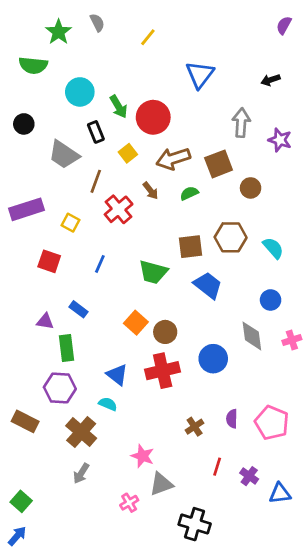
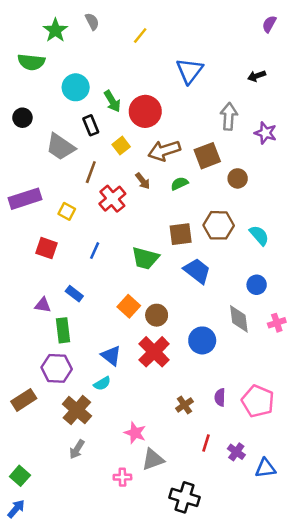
red cross: (163, 371) -> (154, 352), turned -32
cyan semicircle: (108, 404) -> (102, 383), turned 126
brown rectangle: (25, 421) -> (24, 400), turned -60
pink cross: (129, 503) -> (122, 477), turned 30

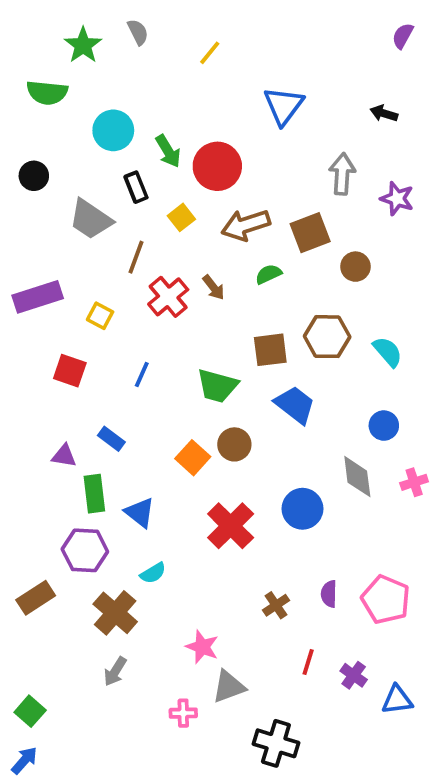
black arrow: (257, 76) -> (384, 113), turned 36
brown arrow: (143, 181) -> (214, 287), moved
brown circle: (157, 315) -> (234, 444), moved
blue triangle: (111, 356) -> (140, 513), moved

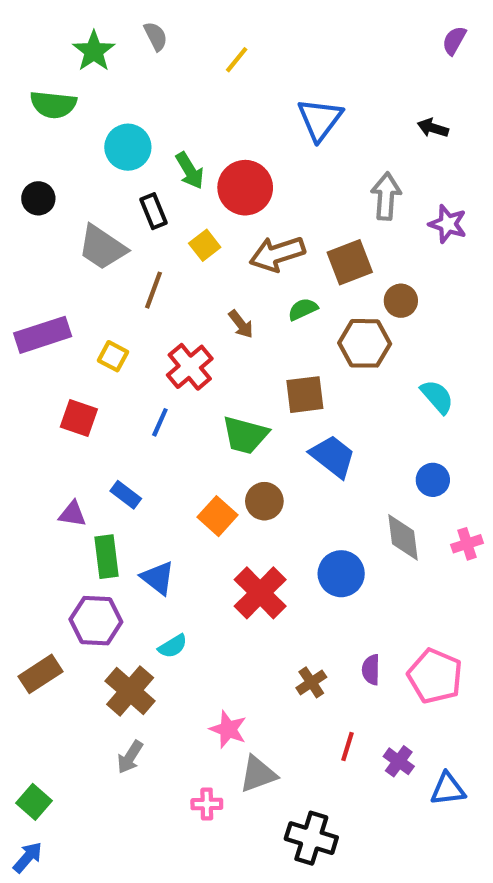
red cross: (168, 297) -> (190, 367), moved
brown hexagon: (327, 337) -> (365, 343), moved

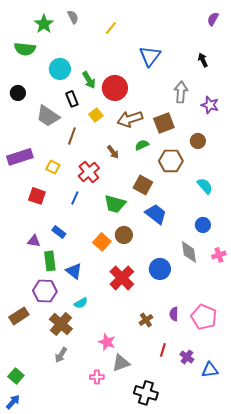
black arrow: (433, 128) -> (203, 60), turned 48
brown circle: (401, 301) -> (198, 141), moved
brown square: (305, 395) -> (143, 185), turned 36

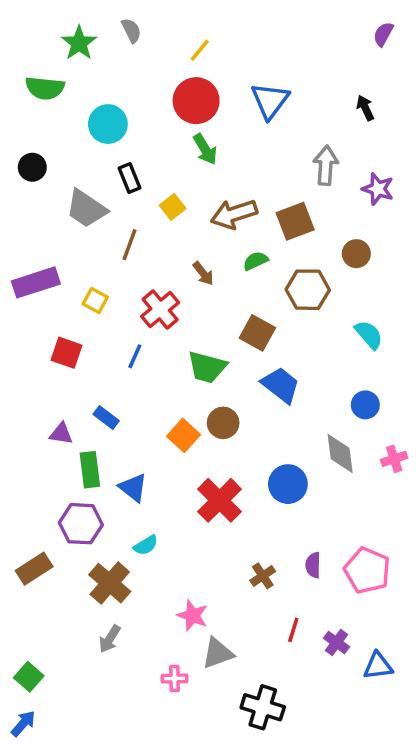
green arrow: (89, 80) -> (205, 149), moved
red circle: (115, 88) -> (196, 101), moved

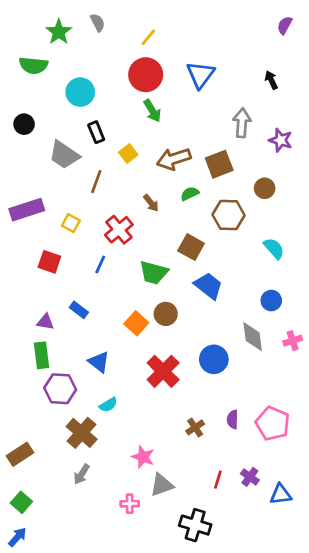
green rectangle: (90, 470) -> (41, 355), moved
brown rectangle: (34, 569) -> (20, 454), moved
red line: (293, 630) -> (218, 480), moved

